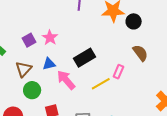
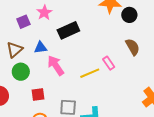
pink star: (50, 38) -> (44, 13), moved
black rectangle: (85, 58) -> (68, 30), moved
pink rectangle: (118, 72) -> (109, 63), turned -64

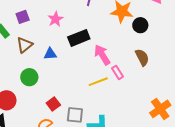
purple square: (23, 22) -> (23, 17), moved
brown triangle: (15, 50) -> (24, 45), moved
pink arrow: (56, 65) -> (102, 55), moved
red square: (38, 95) -> (53, 104), moved, turned -32

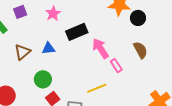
brown triangle: (24, 45) -> (22, 52), moved
green circle: (29, 77) -> (43, 79), moved
yellow line: (98, 82) -> (97, 88), moved

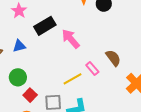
brown semicircle: (140, 50) -> (113, 58), moved
pink rectangle: (116, 66) -> (92, 68), moved

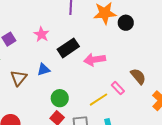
pink arrow: (71, 39) -> (95, 60), turned -55
green circle: (18, 77) -> (60, 98), moved

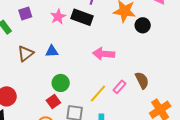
black rectangle: (68, 48) -> (82, 17), moved, turned 40
pink rectangle: (118, 88) -> (119, 87), turned 72
yellow line: (99, 100) -> (98, 93), turned -30

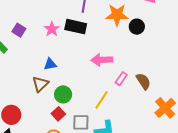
purple square: (25, 13) -> (19, 30), turned -32
brown triangle: (25, 54) -> (40, 84), moved
pink rectangle: (119, 87) -> (121, 79), moved

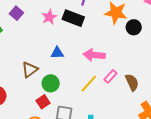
blue triangle: (50, 64) -> (57, 53), moved
yellow line: (101, 100) -> (89, 84), moved

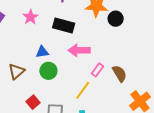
black rectangle: (73, 18) -> (64, 26), moved
green circle: (51, 83) -> (48, 71), moved
yellow line: (89, 84) -> (83, 90), moved

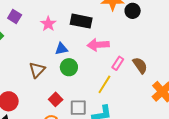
pink star: (31, 17) -> (48, 24), moved

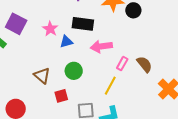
purple square: (15, 17) -> (16, 24), size x1.5
blue triangle: (61, 49) -> (66, 42), moved
brown triangle: (37, 70) -> (42, 76), turned -30
red square: (56, 99) -> (61, 96), moved, turned 32

